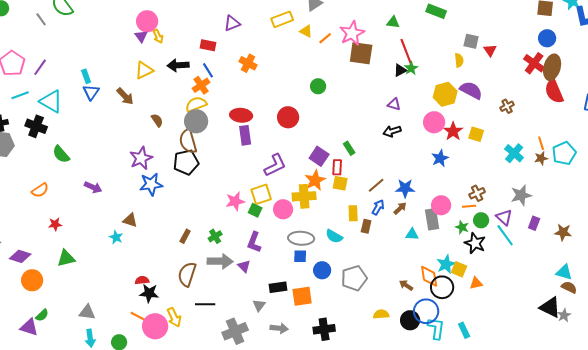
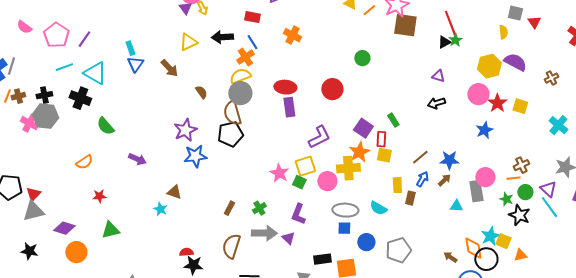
pink star: (235, 201) -> (279, 173), turned -30

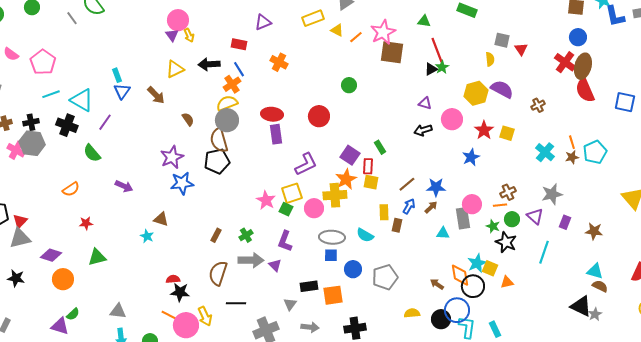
purple line: (84, 39) -> (105, 122), moved
pink circle: (478, 94) -> (452, 119), moved
cyan line: (549, 207) -> (544, 252), moved, turned 55

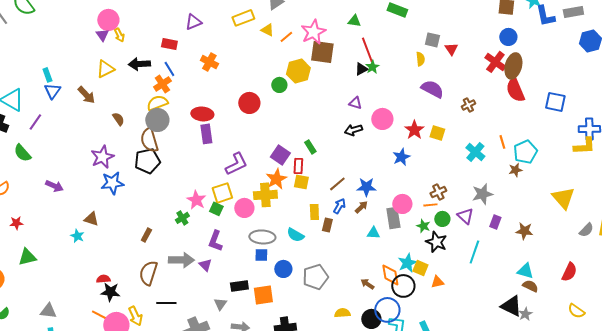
yellow hexagon: (476, 93) -> (298, 71), moved
red circle: (319, 116) -> (249, 103), moved
brown star: (572, 157) -> (515, 170), moved
green cross: (246, 235) -> (182, 218), moved

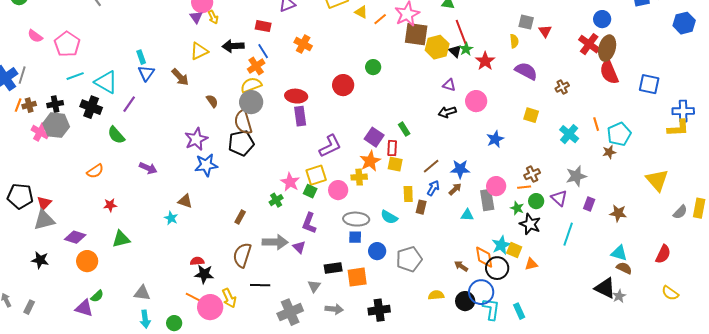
black triangle: (361, 69) -> (455, 51), turned -48
yellow hexagon: (298, 71) -> (437, 47), moved
red star: (414, 130) -> (485, 61), moved
yellow cross: (265, 195) -> (359, 177), size x0.7

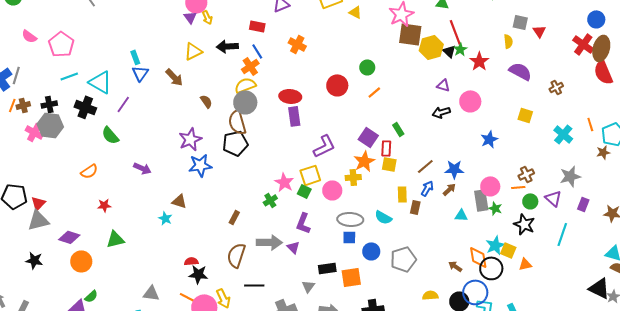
orange line: (380, 19) -> (374, 92), moved
green star: (517, 208) -> (495, 208), moved
gray triangle: (142, 293) -> (151, 293), moved

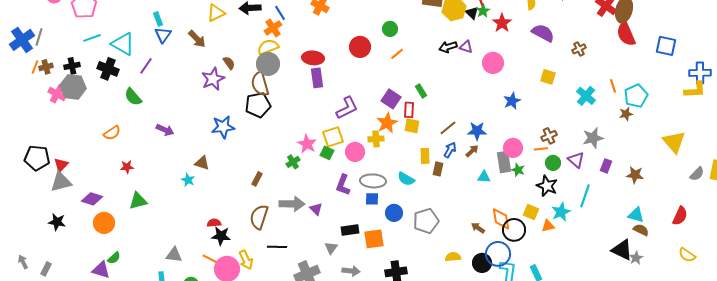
black arrow: (441, 112) -> (448, 47), moved
purple star: (190, 139) -> (213, 79), moved
purple L-shape: (303, 223) -> (343, 185), moved
cyan star: (495, 245) -> (561, 212), moved

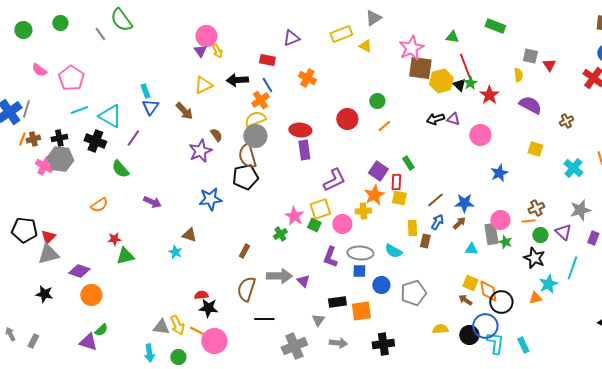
green triangle: (138, 201) -> (125, 256), moved
yellow square: (531, 212) -> (470, 283), moved
yellow arrow: (246, 260) -> (177, 325), moved

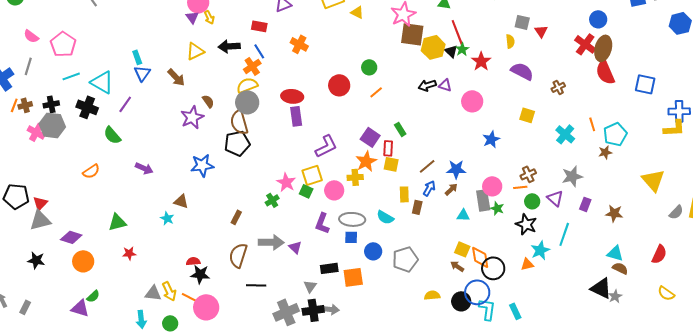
gray line: (26, 109) -> (28, 66), moved
red star: (114, 239) -> (129, 253), moved
black cross: (383, 344) -> (313, 310), moved

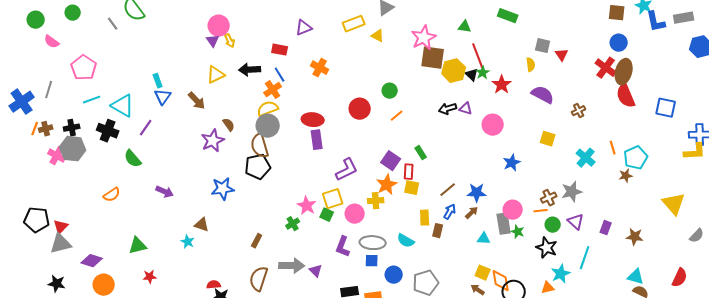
pink semicircle: (31, 36) -> (52, 42), moved
gray star: (572, 176) -> (572, 192), moved

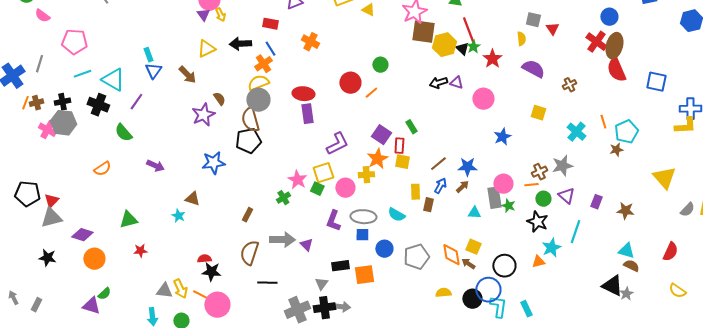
pink pentagon: (84, 68) -> (74, 42), turned -30
orange line: (397, 116) -> (371, 93), moved
orange diamond: (501, 281) -> (451, 255), moved

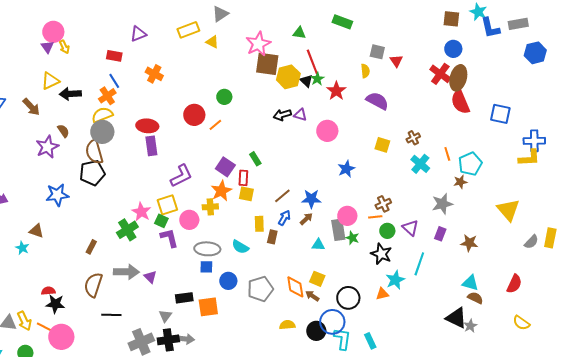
black arrow: (240, 44) -> (70, 94), moved
brown cross: (569, 85) -> (413, 138), moved
gray star: (562, 166) -> (442, 204), moved
green cross: (283, 198) -> (127, 230), size x1.5
purple L-shape: (333, 221) -> (169, 238), moved, turned 145

